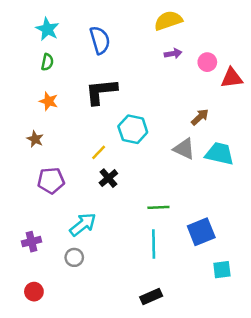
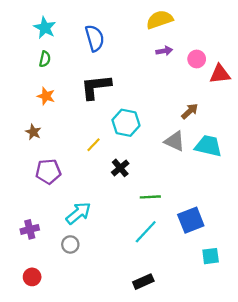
black cross: (108, 178) -> (120, 168), moved
cyan line: (154, 244) -> (146, 232), turned 44

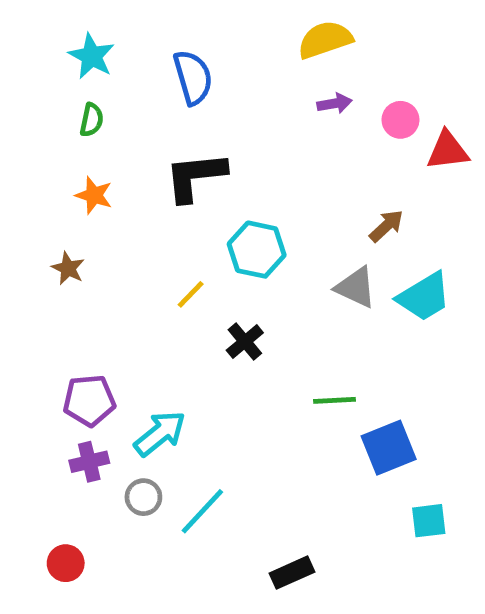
cyan trapezoid: (208, 146) -> (424, 297), turned 136
purple pentagon: (48, 171) -> (89, 400), moved
green line: (150, 197) -> (334, 400), moved
purple cross: (30, 229) -> (89, 462), moved
cyan line: (146, 232) -> (202, 511), moved

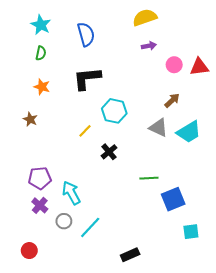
pink circle: (400, 120) -> (174, 65), moved
cyan arrow: (160, 433) -> (71, 193), turned -80
purple cross: (89, 462) -> (40, 205), turned -35

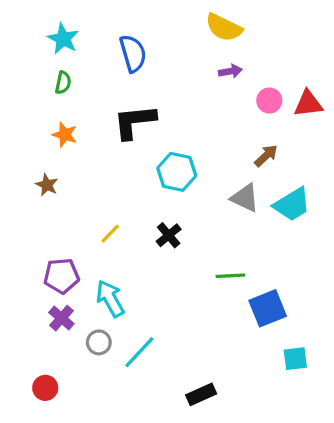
yellow semicircle: (145, 17) -> (224, 27), turned -135
yellow line: (85, 131) -> (110, 234), moved

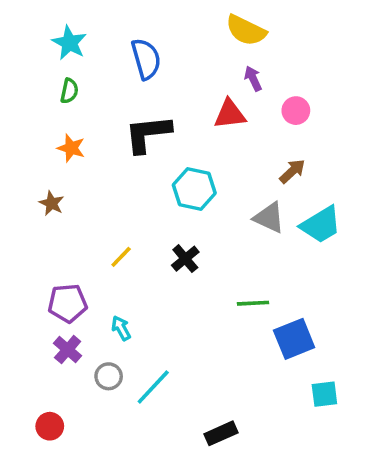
purple arrow: (230, 71) -> (253, 78), turned -105
red triangle: (308, 104) -> (230, 114), moved
cyan arrow: (110, 299) -> (121, 328), size x0.6

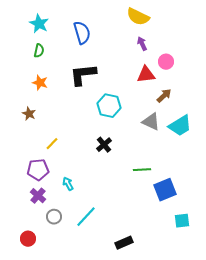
red triangle: (230, 114) -> (146, 75), moved
yellow line: (121, 257) -> (52, 144), moved
gray circle: (109, 376) -> (54, 217), moved

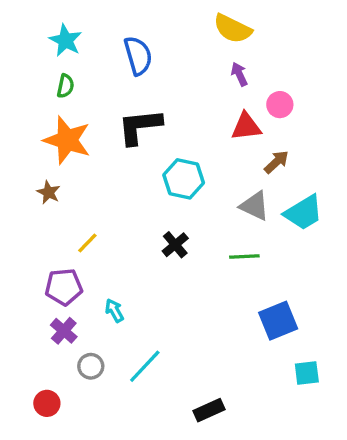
orange star: (40, 83) -> (67, 140), size x1.8
green line: (142, 170) -> (244, 257), moved

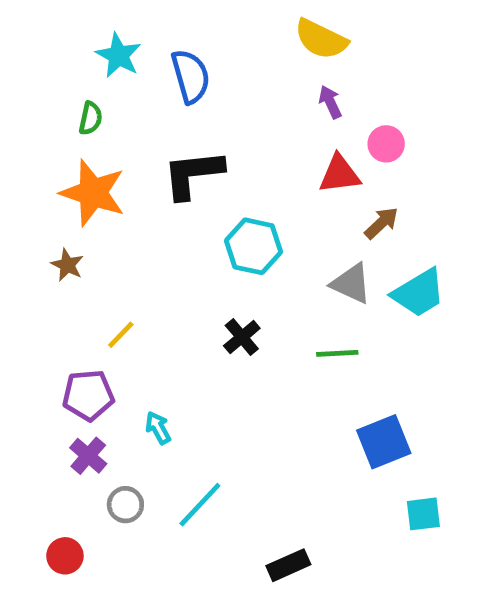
cyan star: (65, 40) -> (118, 55), moved

